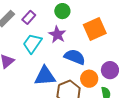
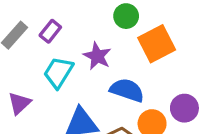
green circle: (62, 11) -> (126, 16), moved

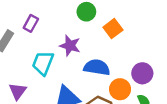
purple rectangle: (50, 31) -> (31, 23), moved
orange square: (157, 44) -> (113, 29), size x0.7

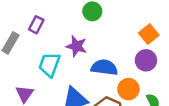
orange square: (113, 29) -> (149, 34), moved
purple circle: (142, 73) -> (146, 60), moved

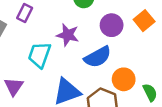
purple circle: (146, 60) -> (112, 25), moved
blue semicircle: (104, 67) -> (98, 57), turned 145

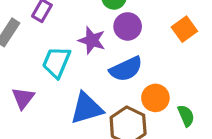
purple circle: (112, 25) -> (128, 26), moved

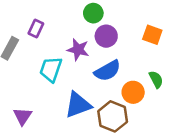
orange square: (184, 29) -> (152, 35), turned -30
purple triangle: (23, 98) -> (23, 116), moved
green semicircle: (186, 116) -> (156, 79), moved

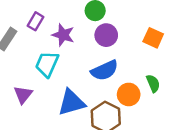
purple star: (78, 50) -> (63, 35), moved
purple triangle: (23, 116) -> (23, 95), moved

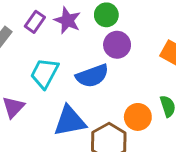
purple star: (63, 35) -> (67, 20), moved
blue semicircle: (105, 70) -> (92, 76), moved

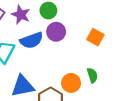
blue semicircle: (92, 76) -> (32, 40), moved

